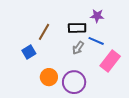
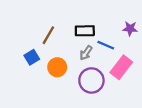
purple star: (97, 16) -> (130, 29), moved
orange circle: (49, 77) -> (57, 67), moved
purple circle: (74, 82) -> (91, 80), moved

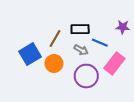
brown line: (48, 35) -> (55, 38), moved
gray arrow: (86, 53) -> (81, 50), turned -96
blue square: (32, 57) -> (30, 54), size x1.5

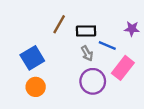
brown line: (55, 38) -> (59, 24), moved
gray arrow: (81, 50) -> (87, 53), turned 32
orange circle: (54, 63) -> (36, 87), moved

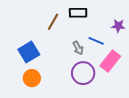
black rectangle: (86, 31) -> (78, 13), moved

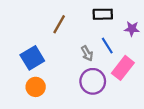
black rectangle: (78, 13) -> (103, 14), moved
blue line: (96, 41) -> (107, 46), turned 35

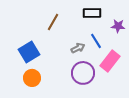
gray arrow: (87, 53) -> (78, 48), turned -88

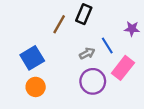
black rectangle: (92, 13) -> (84, 14), moved, turned -66

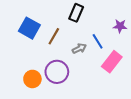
brown line: (59, 24) -> (54, 36), moved
blue square: (32, 58) -> (29, 28), moved, turned -30
purple circle: (93, 81) -> (57, 72), moved

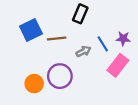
purple star: (120, 26) -> (123, 39), moved
blue square: (29, 28) -> (31, 30), turned 35
brown line: (54, 36) -> (57, 39), turned 54

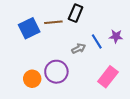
brown line: (57, 39) -> (53, 22), moved
pink rectangle: (118, 65) -> (108, 77), moved

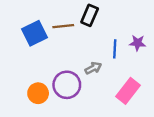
blue line: (97, 41) -> (115, 49), turned 35
gray arrow: (79, 48) -> (93, 68), moved

